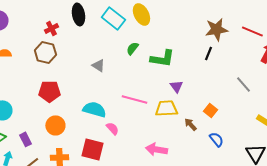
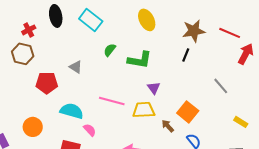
yellow ellipse: (141, 14) -> (147, 20), moved
red pentagon: (49, 91) -> (47, 83), moved
orange square: (210, 110) -> (188, 112), size x1.5

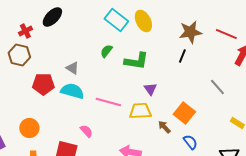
black ellipse: (56, 16) -> (52, 17), turned 55
cyan rectangle: (91, 20) -> (116, 20), moved
cyan semicircle: (72, 111) -> (72, 91), moved

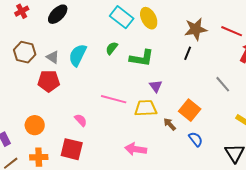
red cross: (25, 31) -> (22, 11), moved
gray triangle: (72, 68) -> (53, 57), moved
cyan semicircle: (72, 91) -> (78, 55), moved, turned -80
pink semicircle: (86, 131) -> (81, 120), moved

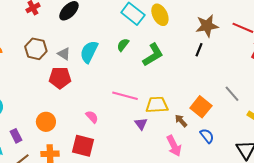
green L-shape: (142, 58) -> (153, 55), turned -40
gray line: (223, 84) -> (232, 94), moved
purple triangle: (156, 86) -> (141, 124), moved
pink arrow: (136, 149) -> (174, 146), moved, turned -125

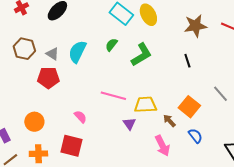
black line: (199, 50) -> (187, 61), moved, turned -40

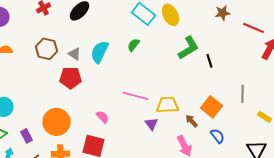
brown star: (195, 26) -> (222, 13), moved, size x0.7
green L-shape: (141, 55) -> (188, 48), moved
gray line: (220, 94) -> (242, 94), turned 42
orange circle: (34, 122) -> (56, 122), size x1.4

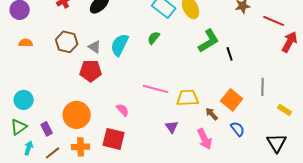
purple triangle: (152, 124) -> (172, 127), moved

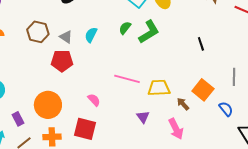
green L-shape: (209, 41) -> (149, 32), moved
cyan semicircle: (120, 45) -> (91, 35), size x0.7
blue semicircle: (238, 129) -> (226, 109), moved

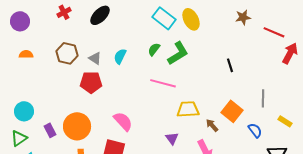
pink line: (127, 79) -> (163, 83), moved
pink semicircle: (94, 100) -> (123, 121), size x1.5
purple rectangle: (18, 119) -> (50, 130), moved

